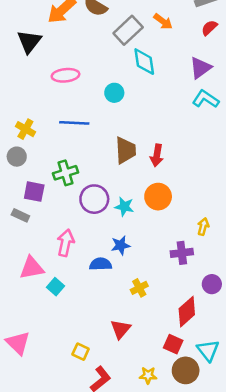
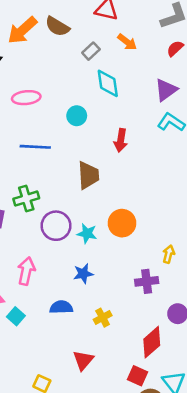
gray rectangle: (128, 30) -> (91, 51), size x0.6
red arrow: (157, 155) -> (121, 140), moved
blue semicircle: (101, 264) -> (61, 307), moved

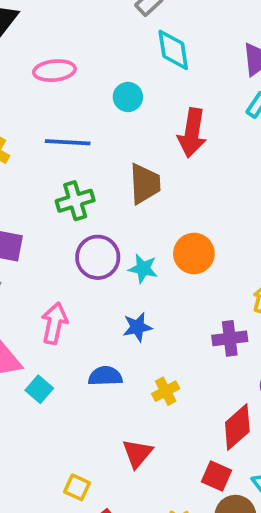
red arrow: (121, 140) -> (192, 133), size x1.4
green cross: (26, 199) -> (75, 201), moved

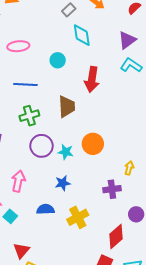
yellow cross: (166, 391) -> (78, 217), size x1.5
red triangle: (137, 453) -> (21, 251), moved

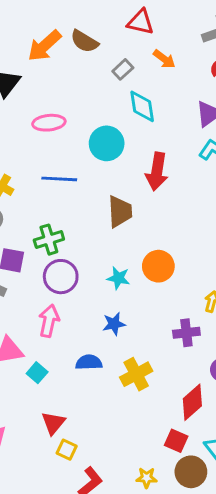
cyan circle: (58, 60) -> (107, 143), size x1.5
green cross: (29, 116) -> (49, 240), moved
purple circle: (41, 146) -> (61, 277), moved

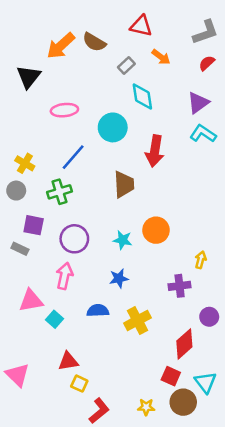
blue line: (59, 179) -> (73, 157), turned -52
green cross: (49, 240) -> (59, 192), moved
red triangle: (53, 423) -> (68, 361), turned 40

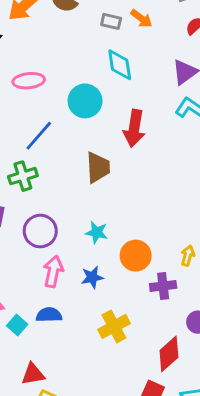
gray rectangle: (126, 66) -> (111, 21), moved, turned 56
orange circle: (156, 230) -> (136, 256), moved
pink arrow: (64, 276) -> (53, 272), moved
blue semicircle: (98, 311) -> (49, 315), moved

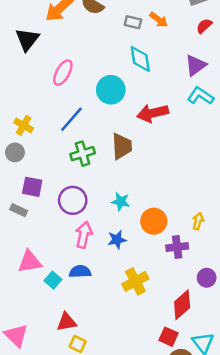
pink ellipse: (29, 81) -> (63, 73), turned -55
red arrow: (134, 128) -> (153, 113), turned 68
green cross: (23, 176) -> (83, 154), moved

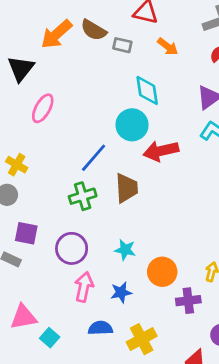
gray rectangle: (133, 22) -> (122, 45), moved
pink ellipse: (63, 73) -> (43, 108), moved
cyan circle: (111, 90) -> (132, 125), moved
blue line: (71, 119) -> (94, 158), moved
blue semicircle: (80, 272) -> (100, 328), moved

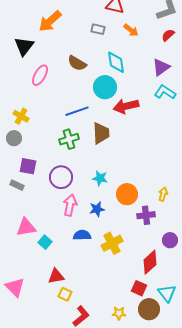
brown semicircle: (94, 30) -> (77, 63), moved
blue line: (94, 158) -> (77, 111), turned 30

